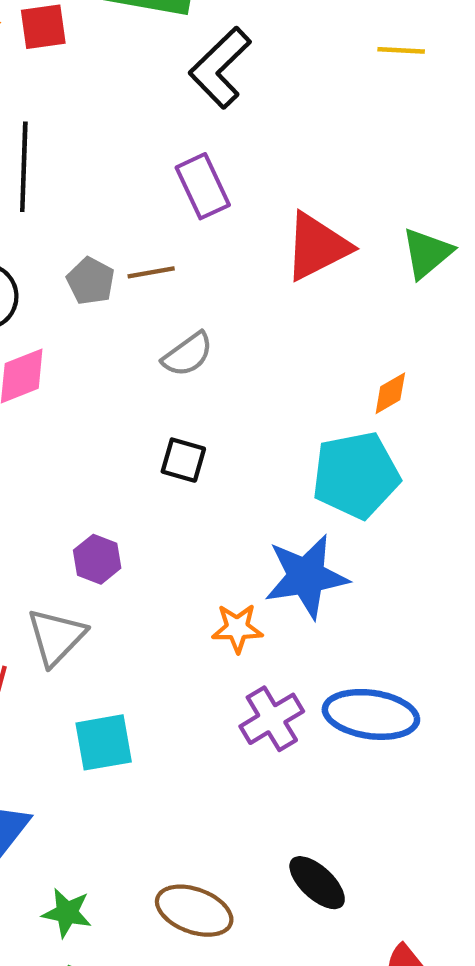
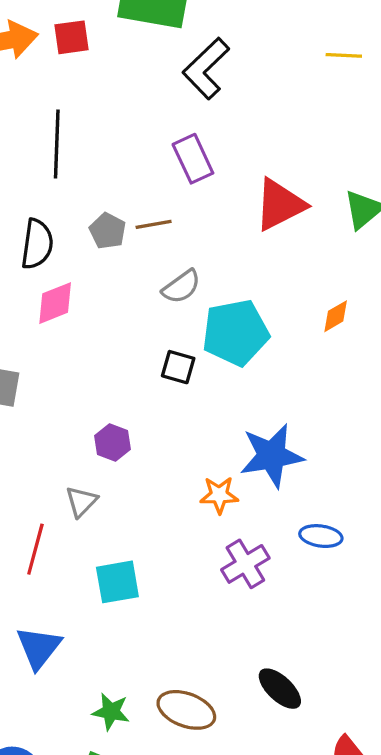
cyan pentagon: (356, 475) -> (236, 333), moved
gray triangle: (56, 637) -> (81, 502), size x0.7
blue ellipse: (371, 714) -> (321, 536), moved, size x0.6
green star: (67, 913) -> (111, 712), moved

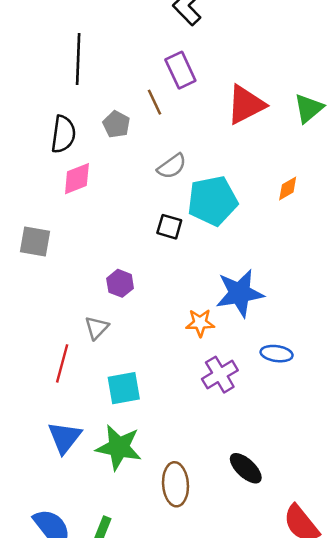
brown line: (154, 224) -> (155, 102), moved, turned 75
brown ellipse: (186, 710) -> (175, 484), turned 66
green star: (111, 712) -> (119, 447), moved, size x1.6

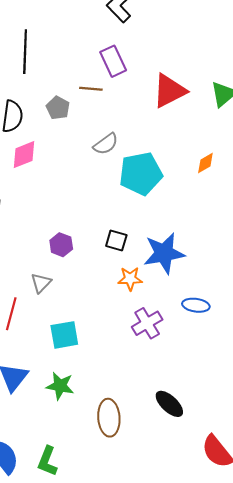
brown line: (155, 102) -> (91, 89), turned -60
black square: (169, 227) -> (116, 240), moved
green star: (119, 447) -> (60, 386), size x0.7

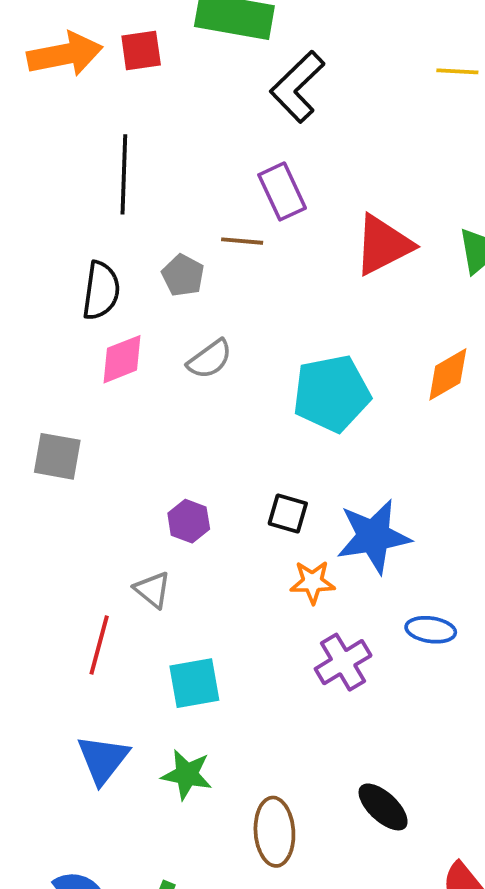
gray semicircle: (106, 144) -> (210, 359), moved
orange diamond: (205, 163) -> (448, 374), size x1.4
gray triangle: (41, 283) -> (153, 590), turned -35

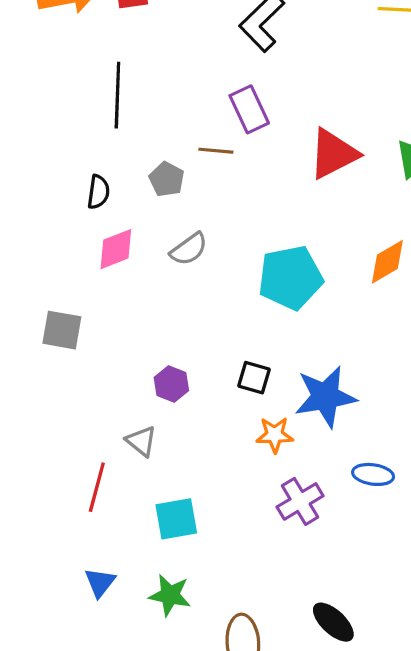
black semicircle: (101, 291) -> (98, 192), size x0.7
blue triangle: (103, 759) -> (100, 582), size x0.7

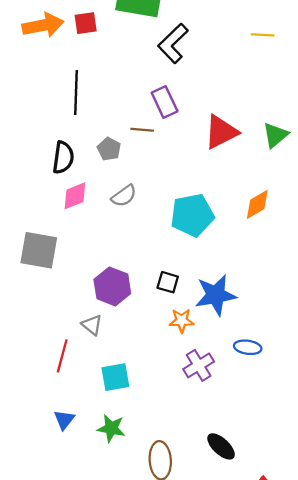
black semicircle: (98, 192) -> (63, 157), size x1.4
gray square: (62, 330) -> (39, 250), size x1.4
purple hexagon: (171, 384) -> (112, 286), size x1.6

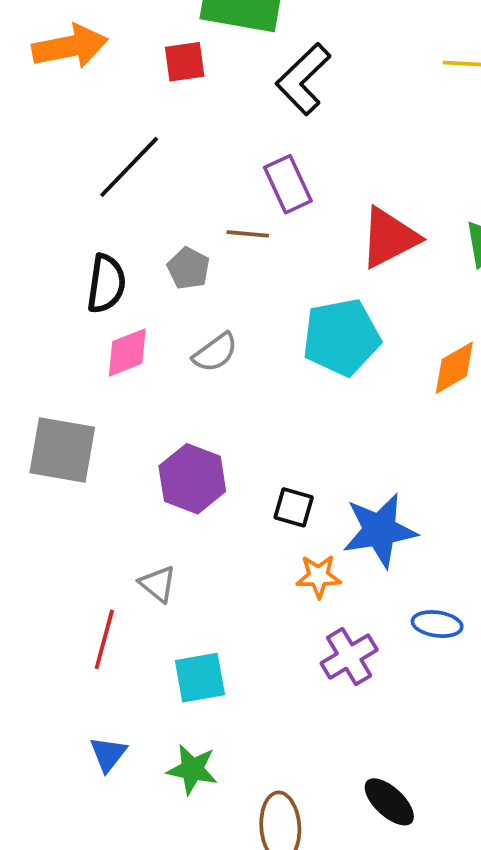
red square: (86, 23) -> (185, 62), moved
black line: (76, 92) -> (129, 167), turned 42
cyan pentagon: (192, 215) -> (341, 337), moved
purple hexagon: (112, 286) -> (192, 479), moved

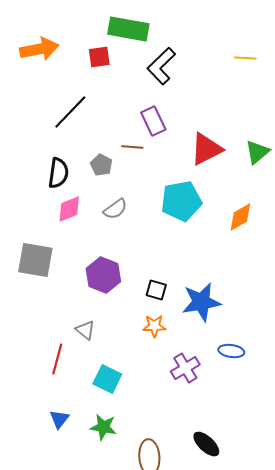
orange star: (319, 576) -> (154, 326), moved
cyan square: (200, 678) -> (107, 379), turned 36

